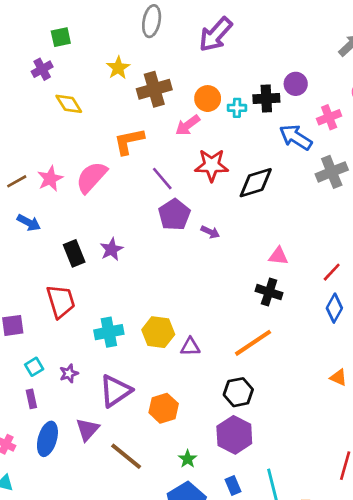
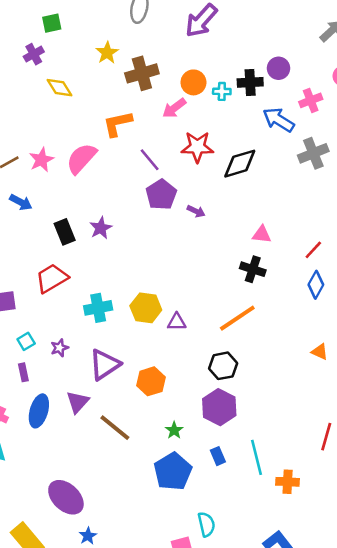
red trapezoid: (61, 301) -> (52, 278), turned -104

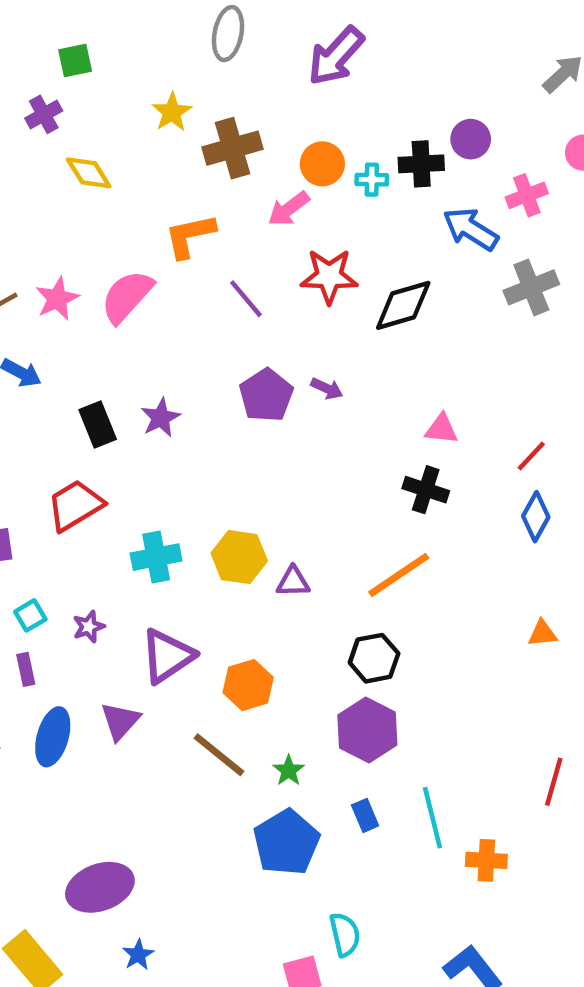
purple pentagon: (161, 194) -> (266, 395), moved
orange triangle: (320, 352) -> (543, 633), turned -30
brown line: (115, 428) -> (219, 755), moved
purple ellipse: (66, 497) -> (100, 887), turned -63

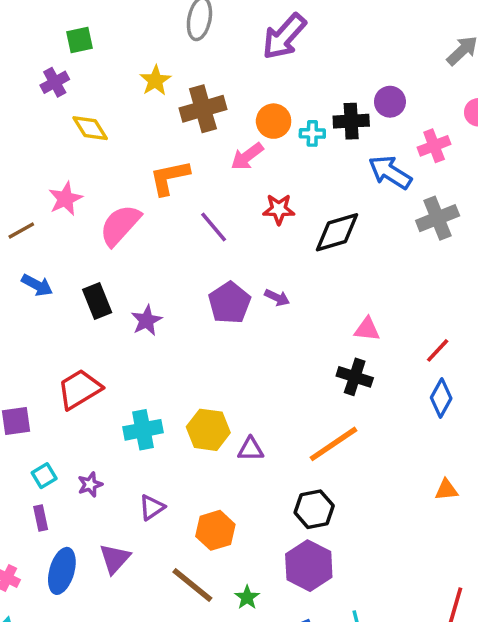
red star: (329, 276) -> (279, 209), size x0.7
pink star: (57, 299) -> (65, 199), moved
black rectangle: (98, 424) -> (97, 301), moved
purple triangle: (167, 656) -> (152, 507), size x0.6

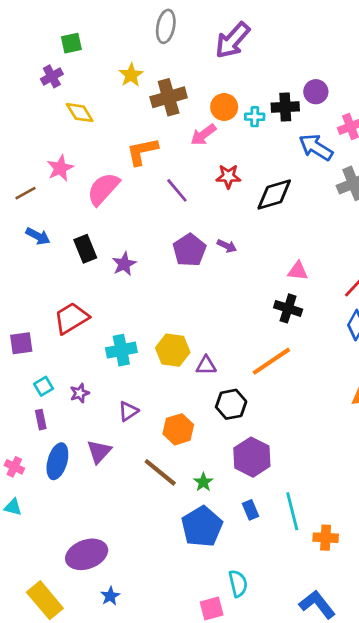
black hexagon: (314, 509) -> (231, 404), moved

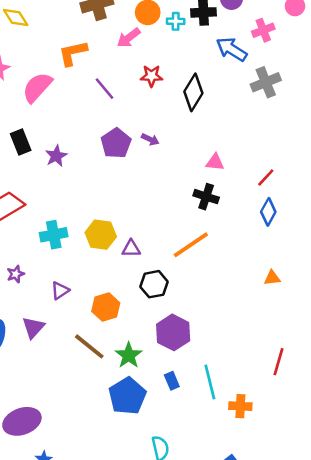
black diamond: (274, 195) -> (193, 92), turned -42
green star: (203, 482) -> (129, 355), size x1.5

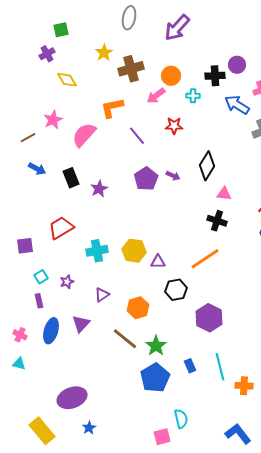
cyan cross: (176, 21) -> (193, 96), moved
black diamond: (193, 92) -> (207, 166), moved
purple hexagon: (173, 332) -> (209, 318), moved

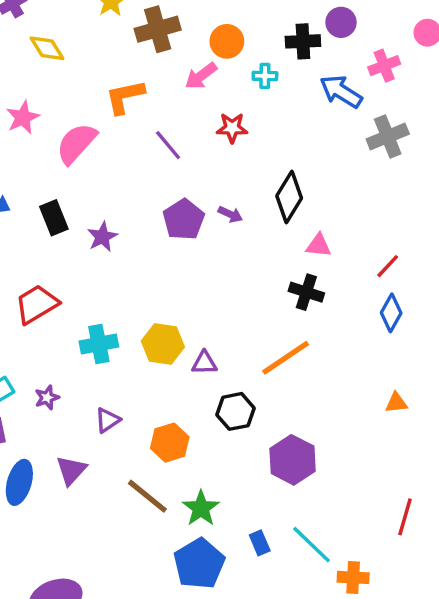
cyan line: (220, 367) -> (312, 545), turned -32

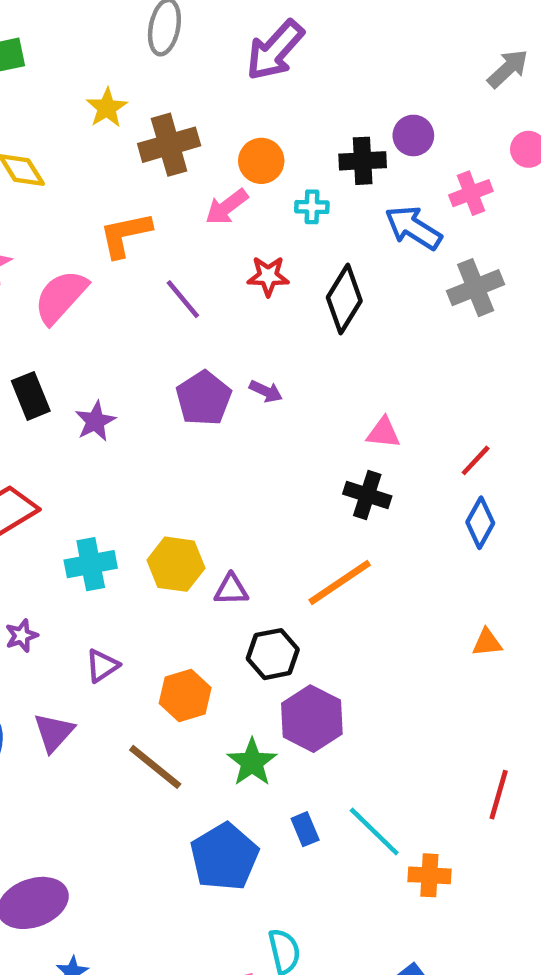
black diamond: (289, 197) -> (344, 299), moved
purple hexagon: (293, 460) -> (312, 719), moved
green star: (201, 508) -> (252, 762), moved

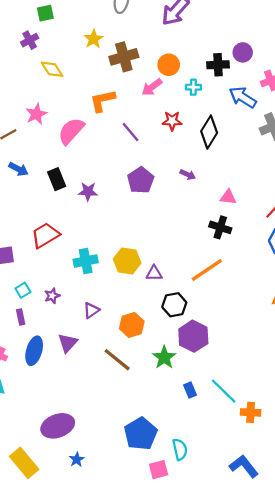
purple arrow: (266, 391) -> (188, 175), moved
purple star: (95, 421) -> (88, 191), turned 30
blue pentagon: (224, 857) -> (141, 434), moved

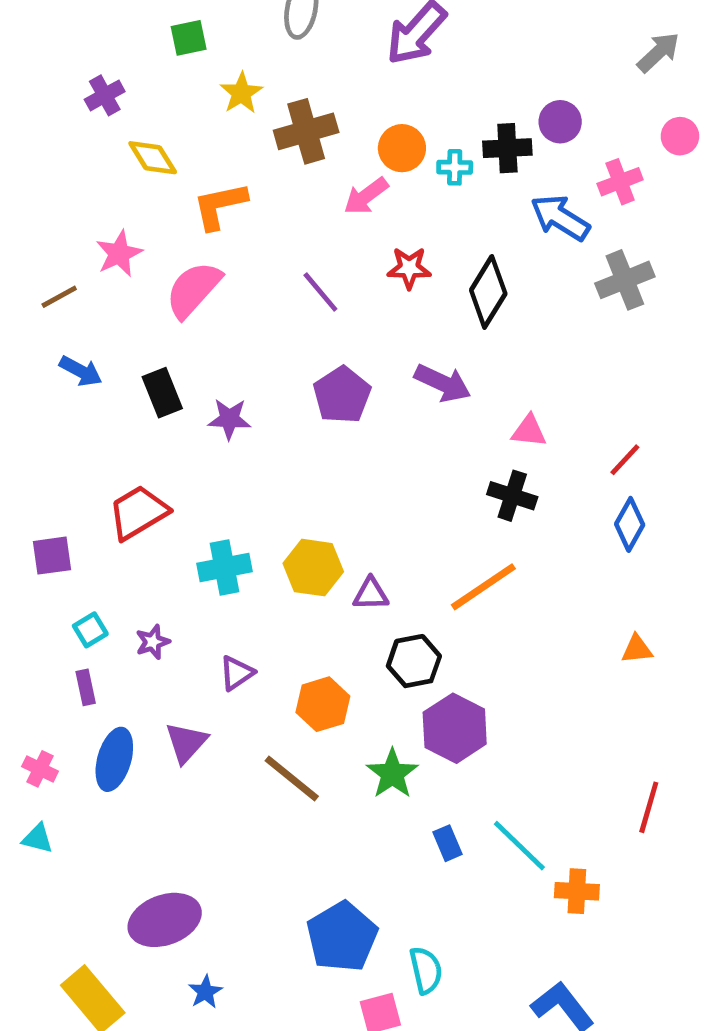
green square: (45, 13) -> (189, 38), moved
cyan cross: (193, 87) -> (455, 167), moved
orange L-shape: (103, 101) -> (220, 206), moved
purple arrow: (188, 175) -> (443, 383), size x1.6

